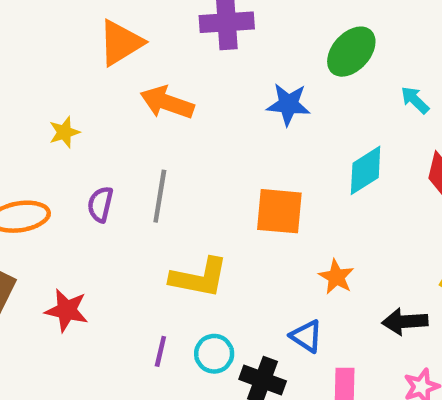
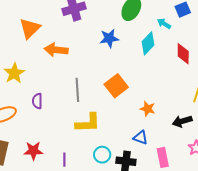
yellow star: (64, 132) -> (14, 73), size x1.5
cyan diamond: (366, 170) -> (148, 43), moved
gray line: (160, 196) -> (77, 90), moved
orange square: (279, 211) -> (116, 86), turned -30
purple line: (160, 351) -> (64, 160), moved

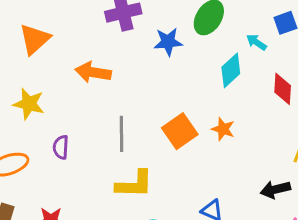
orange triangle: (30, 28) -> (35, 39), moved
blue star: (109, 38) -> (168, 42), moved
yellow star: (14, 73) -> (29, 104), turned -30
orange star: (148, 109) -> (223, 129), moved

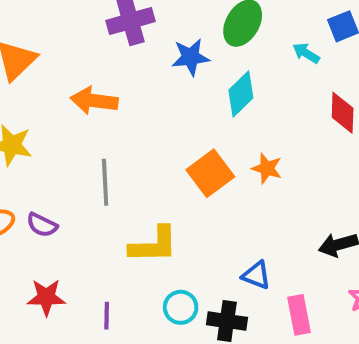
cyan diamond: (231, 70) -> (241, 94), moved
gray line: (121, 134) -> (105, 182), moved
purple semicircle: (61, 147) -> (42, 225), moved, turned -65

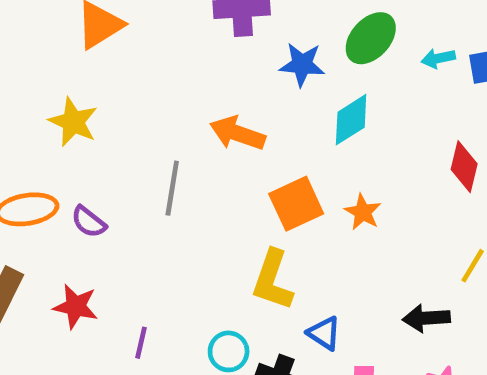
cyan arrow: (306, 53) -> (438, 58), moved, turned -56
orange arrow: (94, 101) -> (237, 133), moved
yellow L-shape: (154, 245) -> (273, 280), moved, turned 98

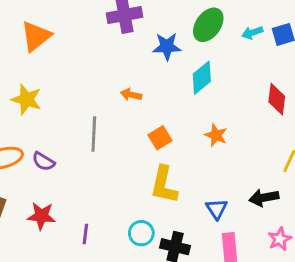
orange arrow: (237, 133) -> (131, 95), size x0.6
orange square: (296, 204) -> (160, 138), moved, size x0.7
blue triangle: (324, 333) -> (217, 209), moved, turned 30

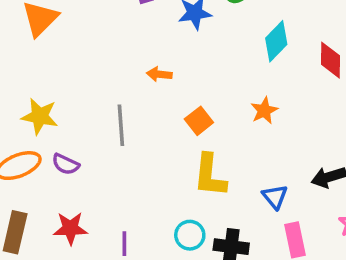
cyan diamond: (202, 78) -> (276, 41), moved
yellow star: (26, 99) -> (40, 116), moved
orange star: (216, 135) -> (264, 111), turned 30

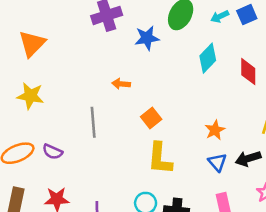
orange star: (264, 111) -> (215, 130), moved
yellow star: (40, 116) -> (30, 96), moved
blue triangle: (275, 197) -> (217, 162), moved

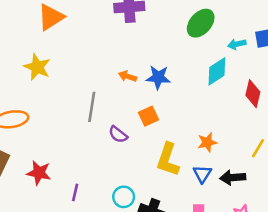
cyan arrow: (220, 16) -> (237, 44), moved
blue star: (147, 38) -> (158, 77), moved
purple semicircle: (52, 152) -> (118, 134), moved
yellow L-shape: (160, 159) -> (168, 160), moved

